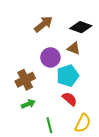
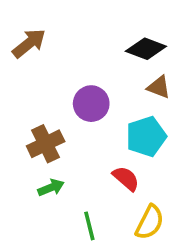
brown arrow: (43, 24) -> (29, 43), moved
brown triangle: (74, 48) -> (159, 87), moved
cyan pentagon: (68, 76) -> (146, 136), moved

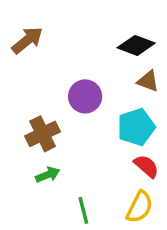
red semicircle: (126, 178) -> (146, 166), moved

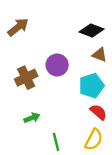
brown cross: (43, 134) -> (26, 78), moved

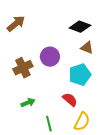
red semicircle: (98, 112) -> (70, 100), moved

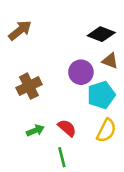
purple circle: (50, 57) -> (81, 72), moved
red semicircle: (70, 100) -> (67, 128), moved
yellow semicircle: (82, 122) -> (106, 130), moved

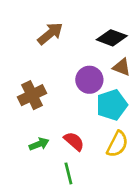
brown arrow: (20, 30) -> (50, 34), moved

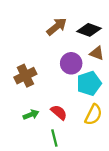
brown arrow: (50, 34) -> (57, 27), moved

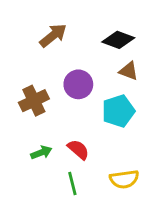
brown arrow: (57, 27) -> (53, 35), moved
purple circle: (71, 63) -> (78, 84), moved
yellow semicircle: (93, 115) -> (124, 179), moved, turned 55

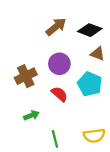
brown arrow: (53, 35) -> (56, 27), moved
cyan pentagon: (118, 111) -> (90, 84), turned -30
red semicircle: (78, 150) -> (59, 94), moved

